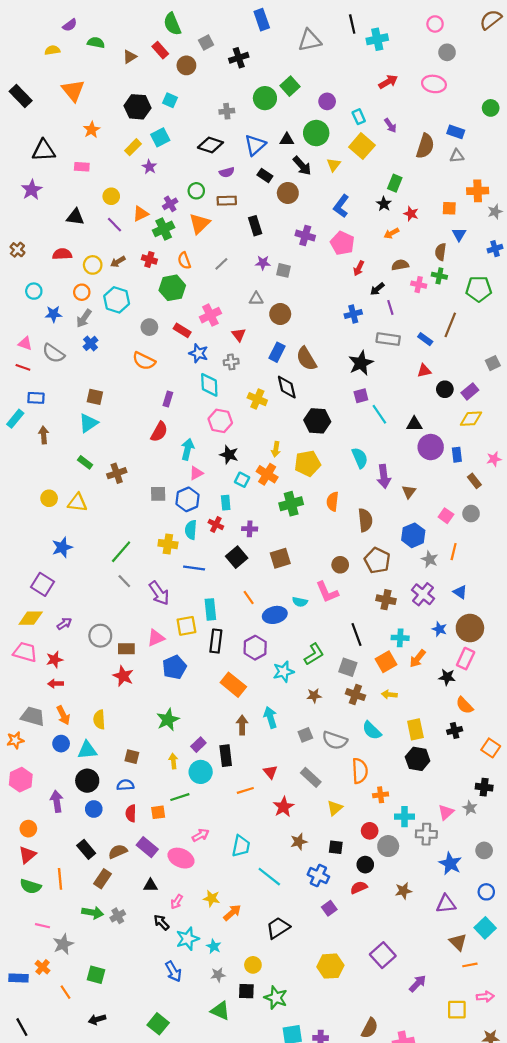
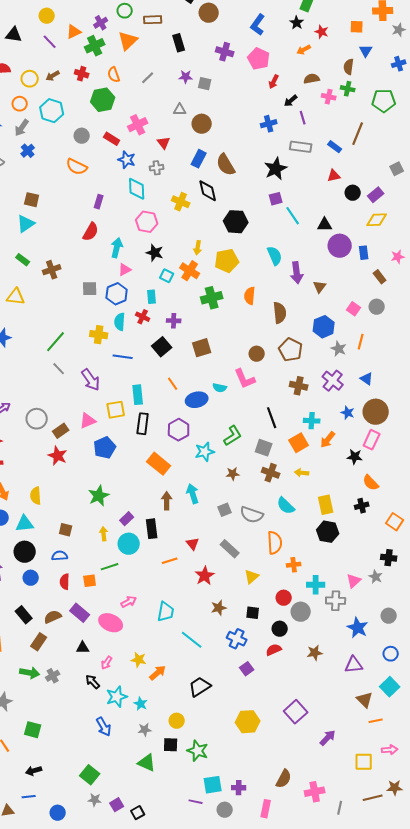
brown rectangle: (126, 649) -> (61, 431), turned -35

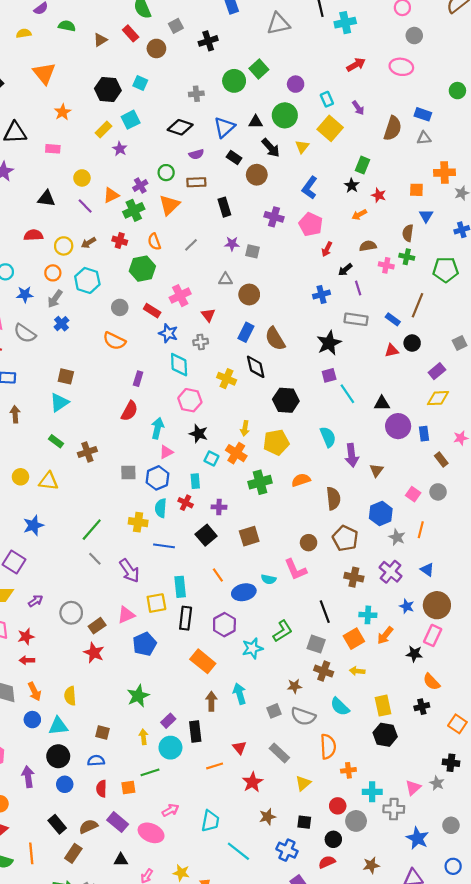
black circle: (353, 193) -> (412, 343), moved
orange semicircle: (250, 296) -> (301, 480), turned 66
brown star: (233, 474) -> (295, 686), moved

